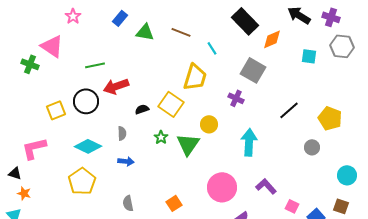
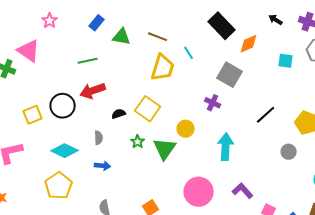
black arrow: (299, 15) -> (276, 20), size x0.6
green line: (95, 65) -> (88, 61), moved
yellow trapezoid: (195, 77) -> (163, 68), moved

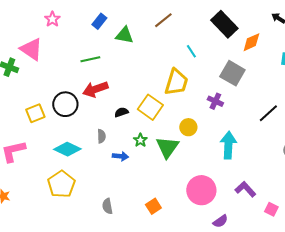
brown line: (158, 37) -> (163, 20), moved, turned -60
yellow trapezoid: (163, 68) -> (176, 82), moved
blue arrow: (103, 166) -> (120, 156), moved

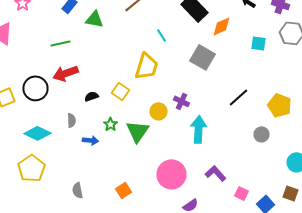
purple cross: (215, 101) -> (182, 101), moved
yellow square: (150, 107) -> (120, 91), size x0.7

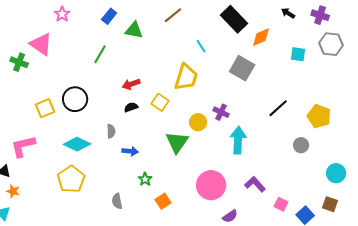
green line: (60, 43) -> (100, 54), turned -48
red arrow: (66, 73) -> (131, 84), moved, size x0.7
green star: (110, 124) -> (145, 179), moved

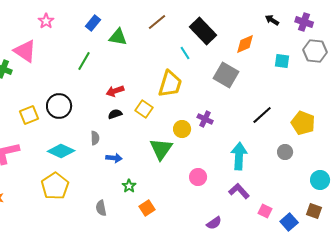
black rectangle: (234, 19) -> (203, 31), moved
cyan arrow: (238, 140) -> (239, 156), moved
pink circle: (211, 185) -> (198, 177), moved, size x0.6

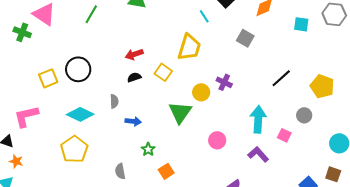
green line: (84, 61) -> (91, 14), moved
gray square: (226, 75) -> (245, 38), size x0.7
pink square: (265, 211) -> (284, 135), moved

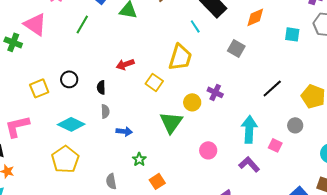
black circle: (78, 69) -> (69, 79), size x0.7
black semicircle: (134, 77) -> (101, 87), moved, turned -72

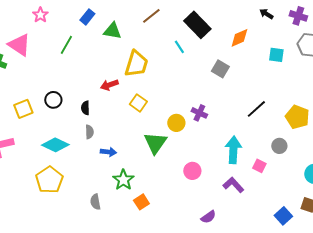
yellow trapezoid: (180, 57) -> (136, 64), moved
green star: (139, 159) -> (123, 180), size x1.5

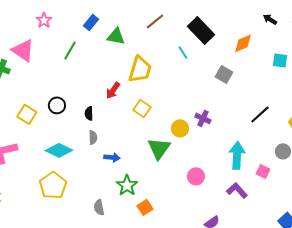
red arrow: (109, 85) -> (113, 90), turned -36
yellow square: (23, 109) -> (27, 114), turned -36

